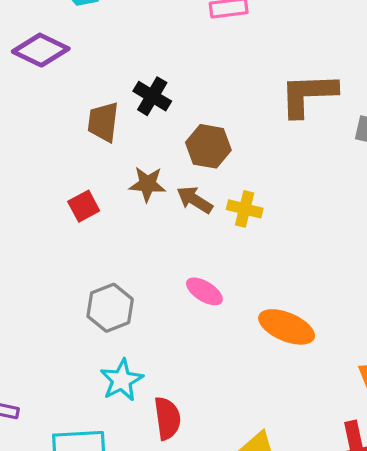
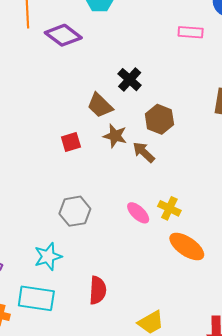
brown trapezoid: (103, 122) -> (100, 105), moved, turned -64
yellow cross: (245, 209) -> (169, 208), moved
cyan star: (122, 380) -> (48, 256), moved

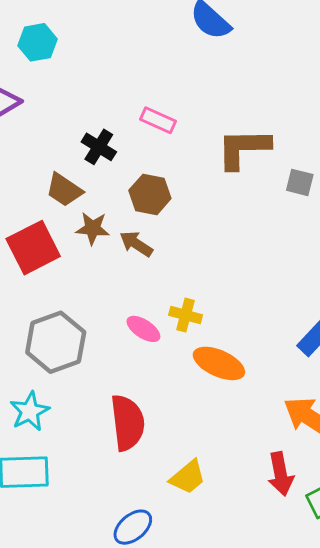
pink rectangle: (191, 32) -> (158, 120), moved, turned 30
red square: (71, 142) -> (33, 248), size x1.8
gray hexagon: (75, 211) -> (56, 342), size x1.4
red semicircle: (98, 290) -> (128, 423), moved, size x1.4

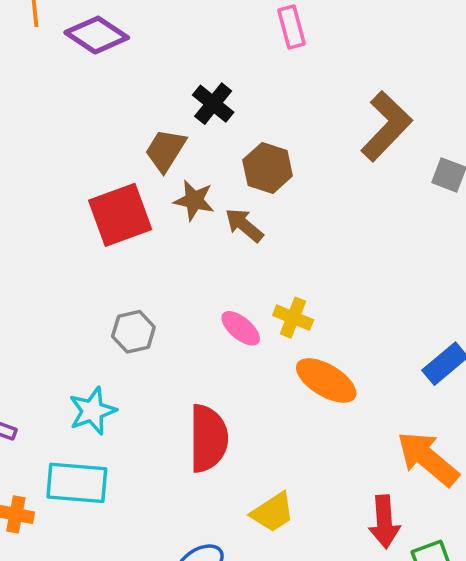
pink rectangle: (158, 120) -> (291, 27), moved, turned 44
brown L-shape: (243, 148) -> (386, 126), turned 128
brown trapezoid: (64, 190) -> (165, 150), turned 81
gray hexagon: (56, 342) -> (133, 332), size x0.6

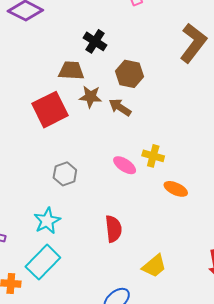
brown trapezoid: (165, 150) -> (71, 71), turned 68
orange ellipse: (326, 380) -> (176, 189), size x0.7
red semicircle: (208, 438) -> (113, 229), size x0.7
cyan rectangle: (77, 483) -> (43, 262), turned -44

